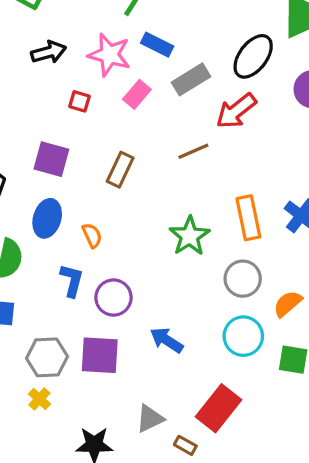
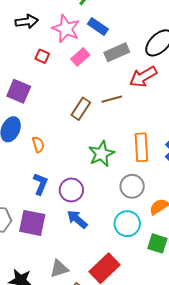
brown rectangle: (120, 170) -> (81, 109), moved
blue L-shape: (72, 280) -> (40, 184), moved
purple circle: (113, 298) -> (71, 190), moved

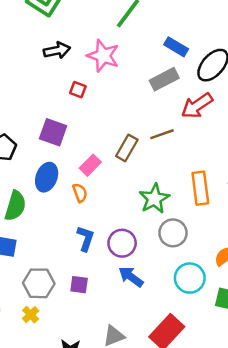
blue rectangle: (98, 27) -> (176, 47), moved
pink rectangle: (80, 57) -> (90, 165), moved
gray circle: (132, 186) -> (173, 233), moved
purple square: (32, 223) -> (79, 285), size x0.6

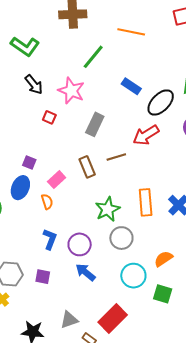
black arrow: (57, 50) -> (34, 84), turned 60
gray rectangle: (164, 79) -> (95, 124), moved, turned -40
purple square: (53, 132) -> (29, 162), moved, size x0.6
brown rectangle: (127, 148) -> (87, 167), turned -55

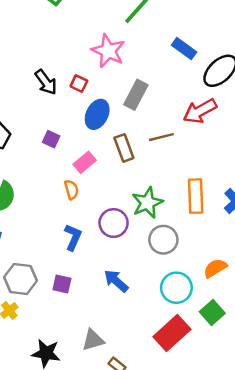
black arrow: (34, 84) -> (46, 82), moved
blue ellipse: (20, 188) -> (97, 114), moved
purple circle: (80, 244) -> (114, 223), moved
green square: (163, 294) -> (212, 312), turned 30
red rectangle: (113, 319) -> (172, 333), moved

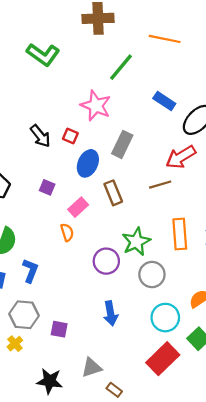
brown line: (161, 137) -> (160, 185), moved
blue L-shape: (73, 237) -> (30, 271), moved
blue arrow: (116, 281) -> (111, 313), turned -140
purple square: (62, 284) -> (59, 329), moved

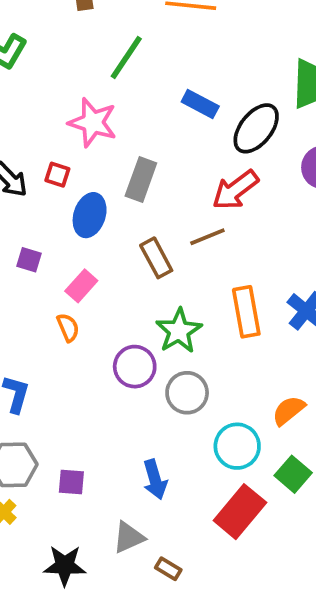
brown rectangle: (113, 193) -> (156, 258), moved
gray circle: (152, 275) -> (187, 393), moved
blue arrow: (111, 313) -> (155, 480), moved

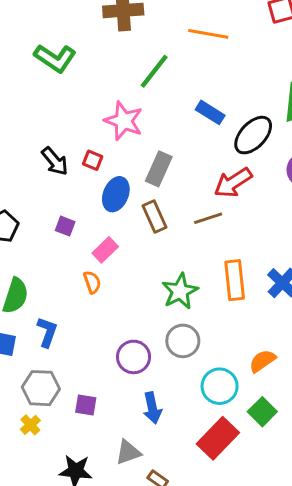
brown rectangle: (156, 258) -> (155, 216), moved
purple circle: (135, 367) -> (134, 357), moved

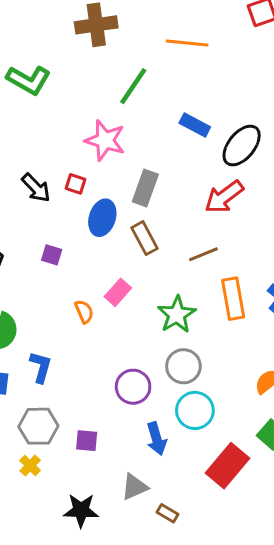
brown line: (208, 218) -> (203, 254), moved
pink rectangle: (105, 250) -> (118, 292), moved
cyan circle: (220, 386) -> (195, 410), moved

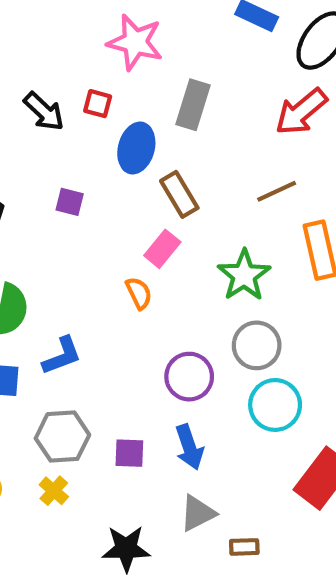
brown rectangle: (144, 238) -> (179, 194), moved
orange semicircle: (84, 312) -> (139, 293), moved
blue L-shape: (41, 367) -> (62, 356), turned 56
blue arrow: (157, 439) -> (189, 447), moved
brown rectangle: (167, 513) -> (244, 547), turned -30

